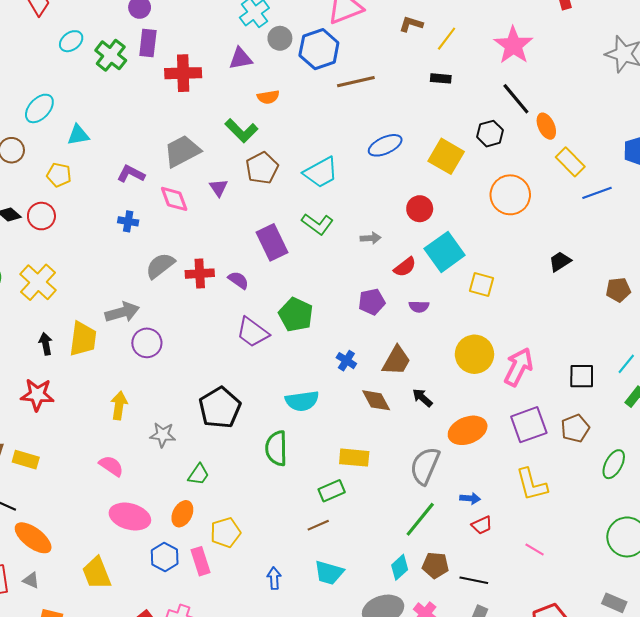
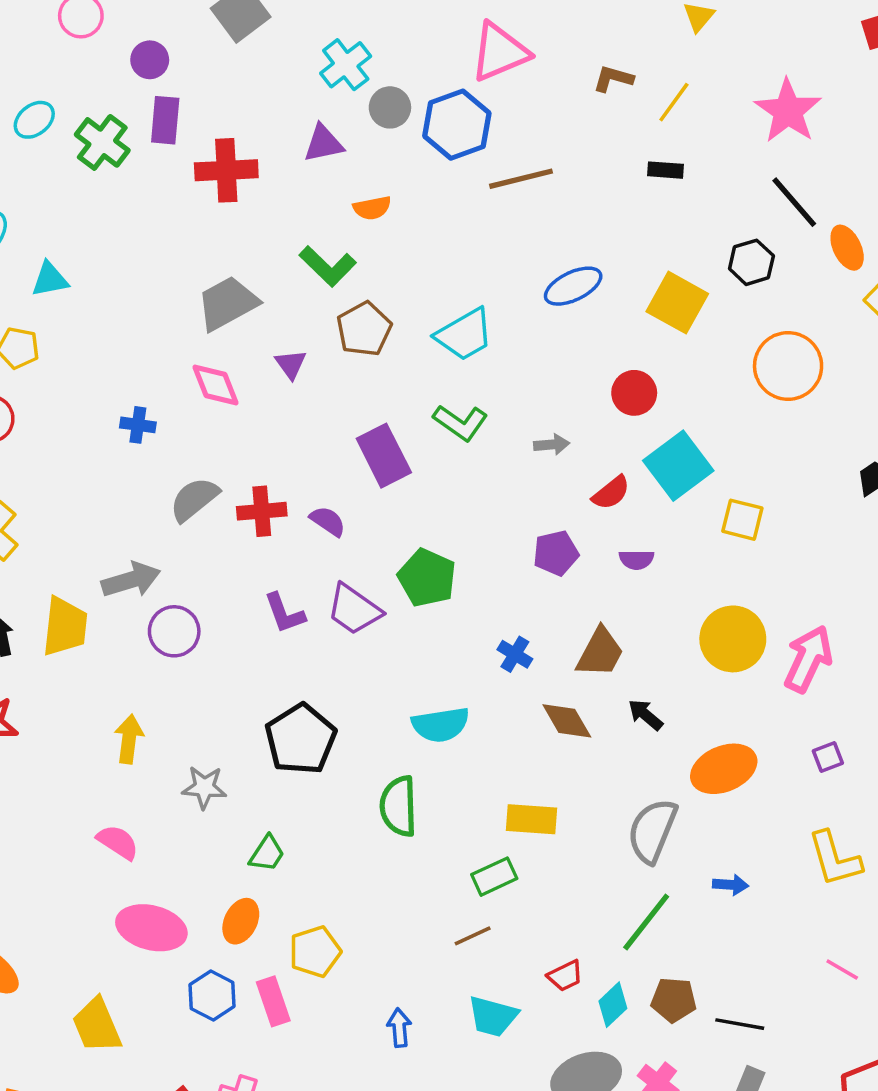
purple L-shape: (131, 174) -> (284, 613), moved, turned -136
purple square: (529, 425) -> (828, 757), size x0.5
red trapezoid: (482, 525) -> (565, 976), moved

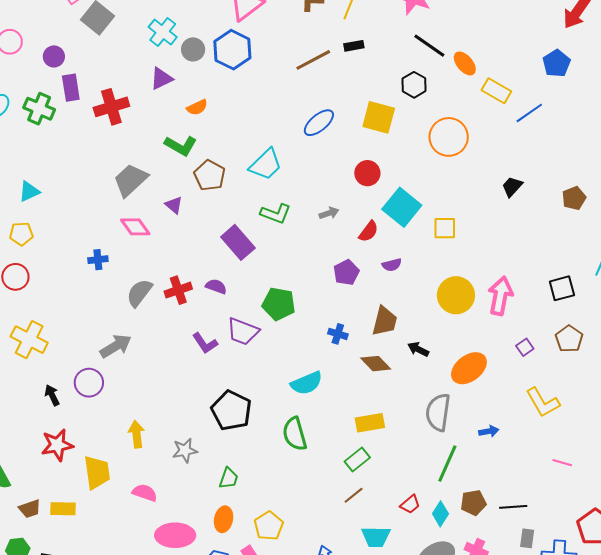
brown line: (521, 179) -> (313, 60), moved
yellow trapezoid: (65, 627) -> (97, 472), moved
purple circle: (174, 631) -> (89, 383), moved

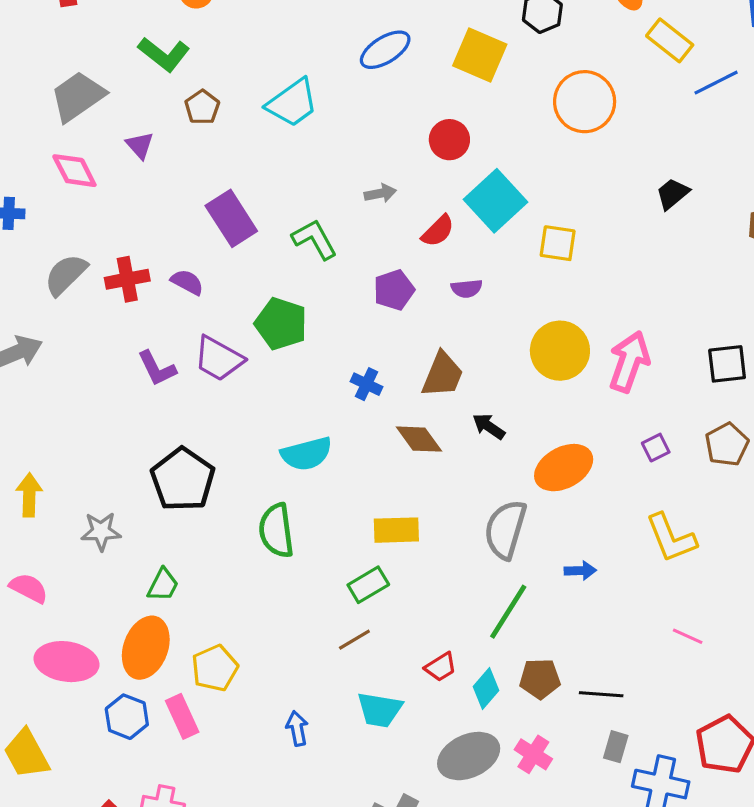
brown pentagon: (210, 175) -> (202, 107), size x0.7
green L-shape: (276, 214) -> (315, 239), moved, turned -148
orange ellipse: (224, 519) -> (146, 648), size x1.5

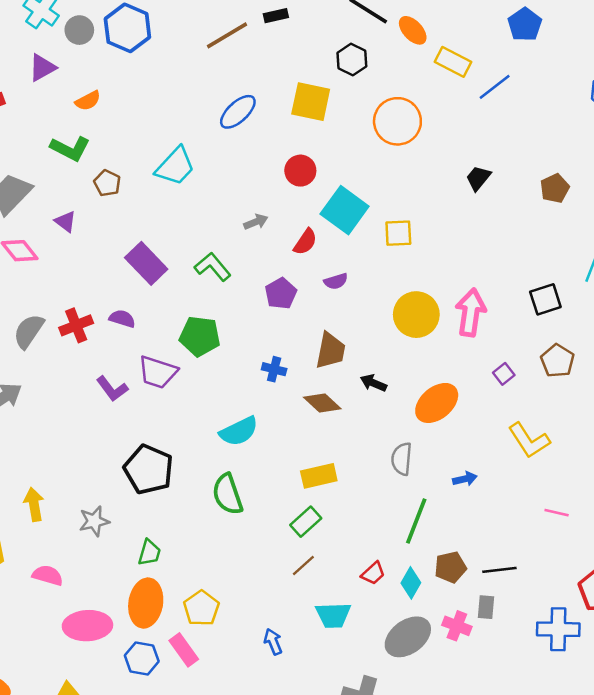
gray semicircle: (505, 529) -> (402, 459), size x0.7
gray rectangle: (616, 747) -> (486, 607), moved

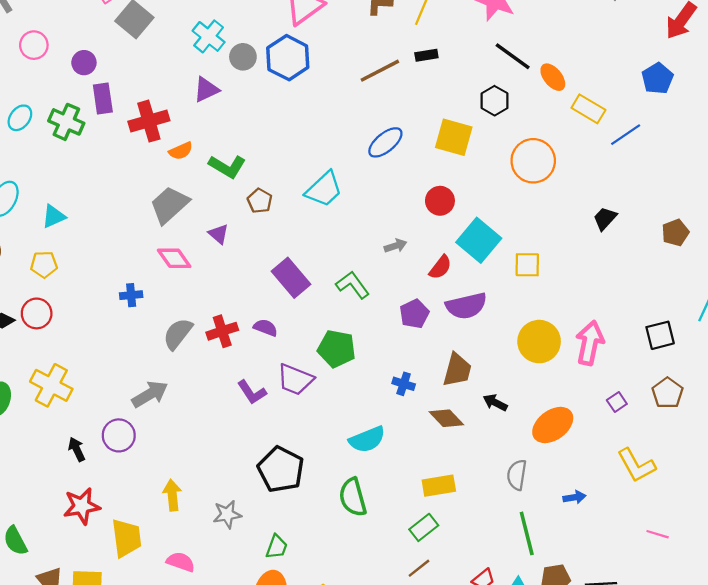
orange semicircle: (88, 101) -> (181, 151), moved
purple semicircle: (336, 281) -> (466, 306), size x1.8
green line: (416, 521) -> (527, 533), turned -39

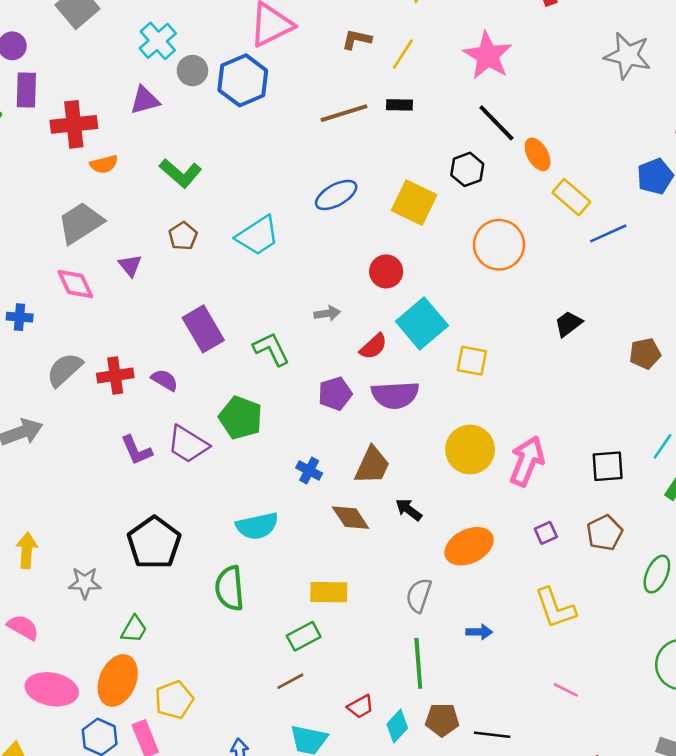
green L-shape: (227, 166) -> (181, 173), moved

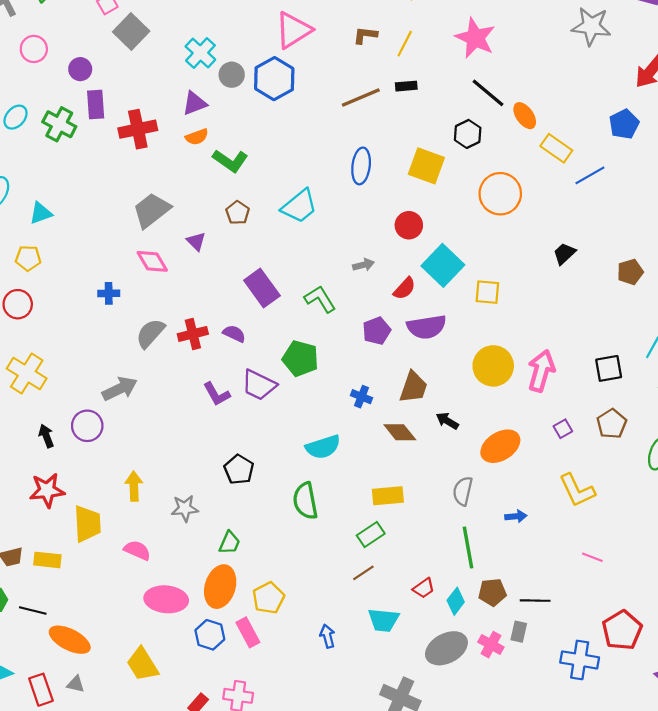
orange semicircle: (104, 164) -> (197, 137), moved
blue ellipse: (336, 195) -> (361, 166), turned -48
black pentagon: (154, 543) -> (239, 469), size x0.7

